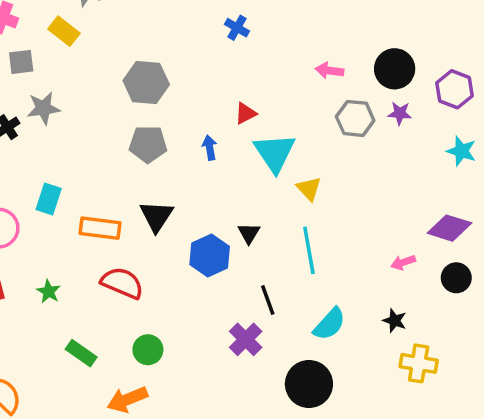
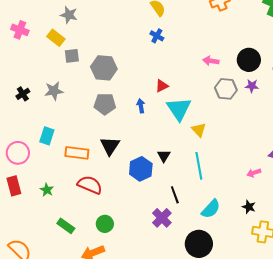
gray square: (21, 62) -> (72, 56), moved
gray star: (43, 108) -> (54, 91), moved

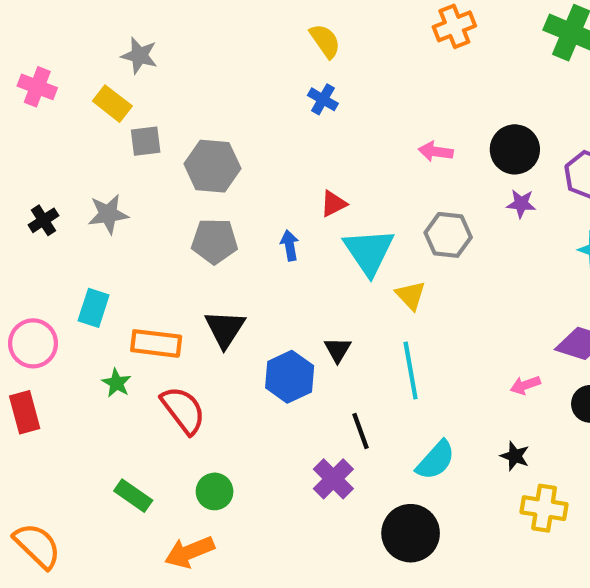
gray hexagon: (226, 89) -> (448, 235), moved
red semicircle: (90, 185) -> (183, 410), turned 30
green star: (47, 190) -> (116, 383), moved

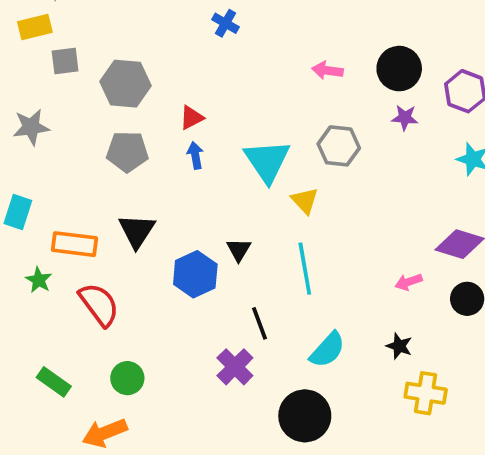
yellow rectangle: (112, 104) -> (35, 27), turned -52
red triangle: (333, 204) -> (192, 118), moved

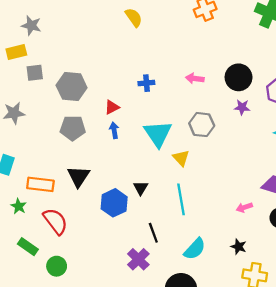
blue cross: (226, 23) -> (146, 83), moved, turned -35
green circle: (127, 378) -> (57, 266), moved
green rectangle: (54, 382) -> (28, 247), moved

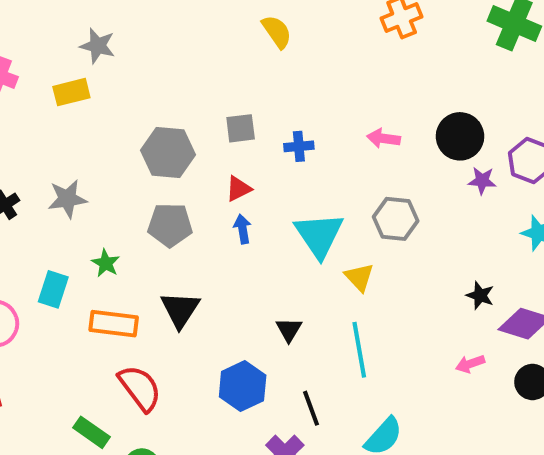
gray square: (35, 73) -> (241, 128), moved
purple star: (242, 107) -> (482, 181), moved
blue hexagon: (114, 203) -> (243, 386), moved
green star: (19, 206) -> (106, 263), moved
black star: (239, 247) -> (480, 295), moved

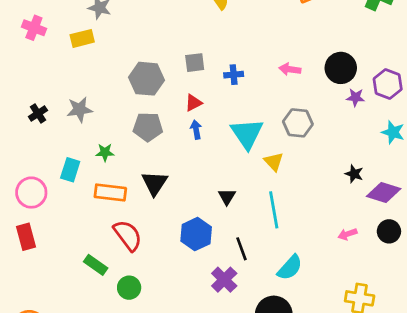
green star: (106, 263) -> (105, 152), turned -30
pink arrow: (470, 364) -> (347, 234), moved

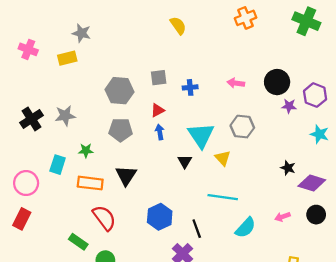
black cross: (38, 113) -> (32, 119), size x1.5
black triangle: (227, 197) -> (185, 161), moved
cyan line: (274, 210) -> (223, 197), turned -72
red rectangle: (26, 237) -> (22, 219), turned 42
cyan semicircle: (290, 268) -> (246, 228), moved

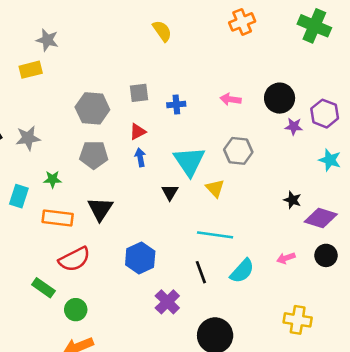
red semicircle: (104, 218) -> (74, 259), turned 100
black line: (197, 229) -> (201, 272), moved

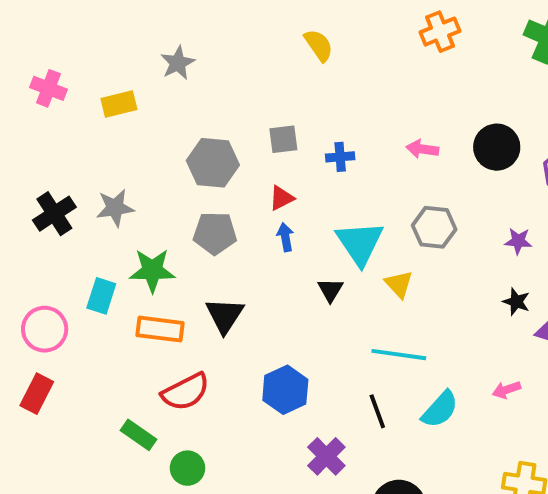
gray star: (47, 40) -> (178, 63), moved, turned 30
purple star: (294, 126) -> (518, 241), moved
green star: (52, 179) -> (152, 270), size x1.6

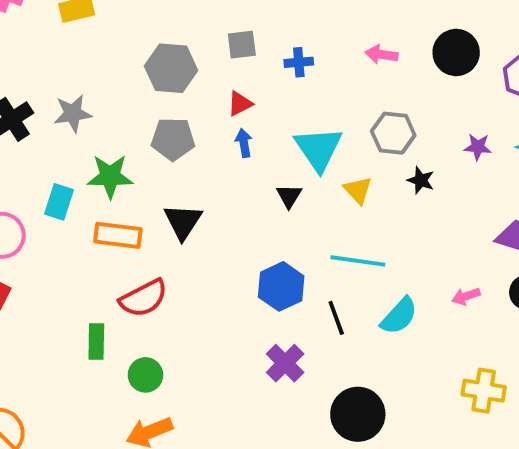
black star: (516, 302) -> (421, 180), moved
blue hexagon: (285, 390) -> (281, 286), moved
green rectangle: (139, 435) -> (96, 342), turned 56

